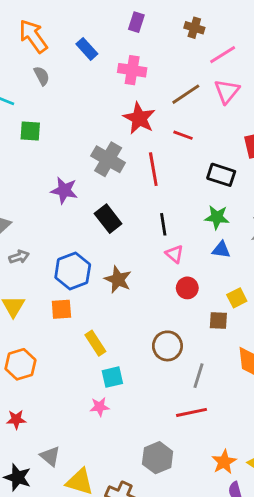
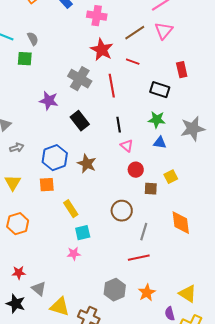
gray semicircle: (42, 76) -> (33, 39), moved
brown square: (218, 320) -> (151, 189), moved
red star: (16, 419) -> (19, 273), moved
orange star: (224, 462) -> (147, 293), moved

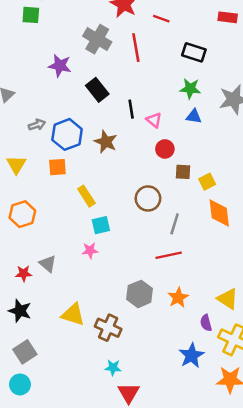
red rectangle: (182, 70) -> (228, 17), moved, turned -70
black line: (119, 125) -> (131, 109), moved
gray arrow: (17, 148) -> (37, 125), moved
yellow square: (171, 177) -> (207, 182), moved
gray triangle: (39, 289) -> (48, 264), moved

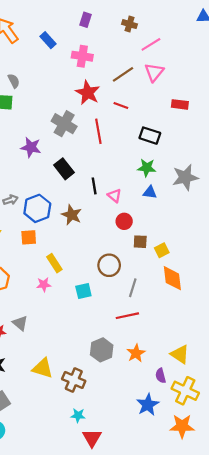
cyan square: (101, 225) -> (83, 291), moved
pink star: (90, 250) -> (44, 285), moved

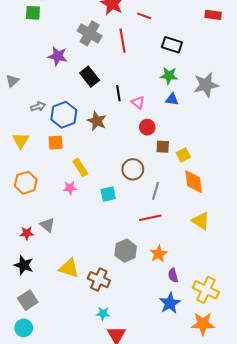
red rectangle: (180, 104) -> (213, 15), moved
yellow triangle: (180, 354) -> (201, 221), moved
purple semicircle: (161, 376) -> (173, 275), moved

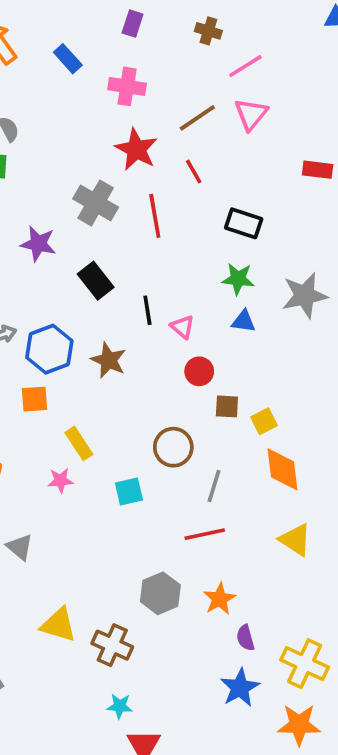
red line: (144, 16) -> (194, 172), turned 40

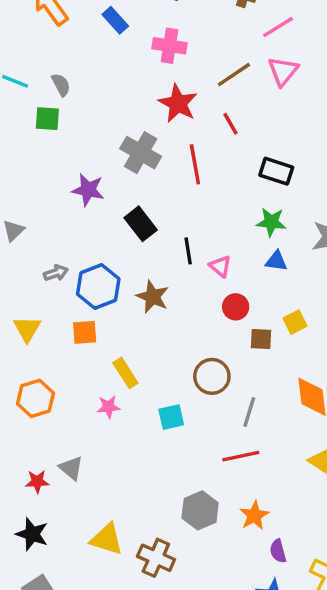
yellow square: (264, 421) -> (295, 322), moved

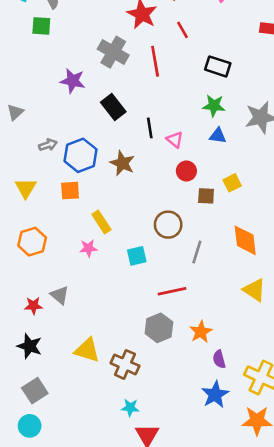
red line: (241, 456) -> (172, 291), moved

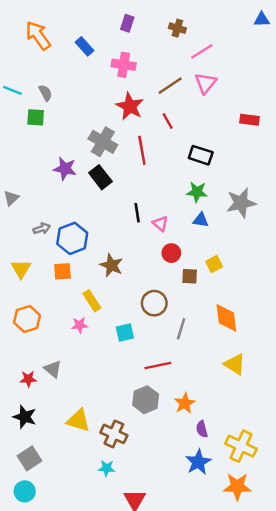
black rectangle: (113, 107) -> (100, 177), moved
brown star: (122, 163) -> (111, 265), moved
cyan star: (130, 408) -> (107, 468), moved

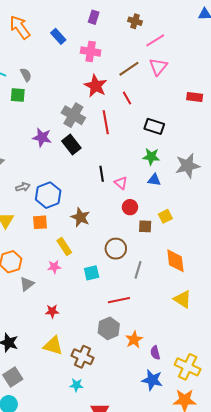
gray triangle: (53, 369) -> (27, 284), moved, turned 42
red star: (28, 379) -> (52, 311), moved
orange star: (185, 403) -> (134, 340), moved
blue star: (198, 462) -> (152, 380), turned -30

